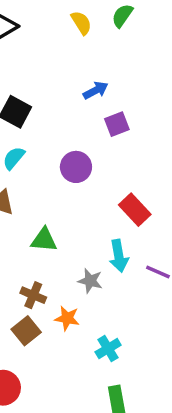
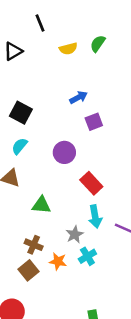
yellow semicircle: (81, 23) -> (68, 49), turned 108
red rectangle: (135, 210) -> (91, 183), moved
gray star: (90, 281) -> (75, 234), turned 30
cyan cross: (108, 349) -> (87, 256), moved

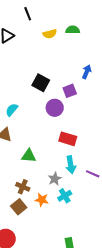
green semicircle: (98, 44) -> (73, 30), turned 56
blue arrow: (78, 97) -> (87, 72), moved, turned -40
black square: (21, 113) -> (41, 83), moved
purple circle: (64, 152) -> (55, 108), moved
red rectangle: (91, 183) -> (68, 139), turned -30

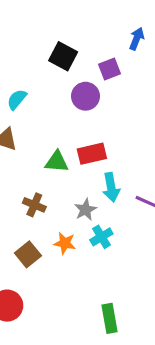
red rectangle: (68, 139) -> (92, 154), moved, turned -30
green triangle: (29, 156) -> (57, 162), moved
brown cross: (23, 187) -> (34, 205), moved

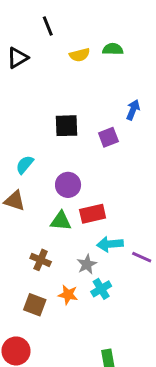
black square: (63, 56) -> (67, 126), turned -30
purple circle: (85, 96) -> (68, 185), moved
cyan arrow: (111, 187) -> (110, 244), turned 95
brown square: (28, 254) -> (35, 305), turned -30

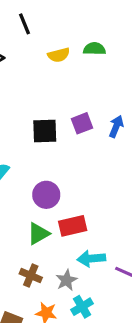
blue arrow: (133, 110) -> (116, 126), moved
purple square: (108, 137) -> (82, 123), moved
green triangle: (61, 221) -> (38, 234), turned -35
brown cross: (41, 260) -> (31, 276), moved

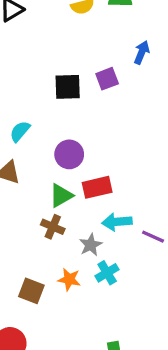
blue arrow: (116, 126) -> (142, 52), moved
brown cross: (31, 276) -> (53, 227), moved

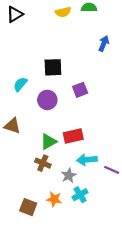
purple square: (107, 79) -> (80, 90), moved
cyan semicircle: (20, 131) -> (20, 84), moved
purple circle: (69, 154) -> (47, 100), moved

